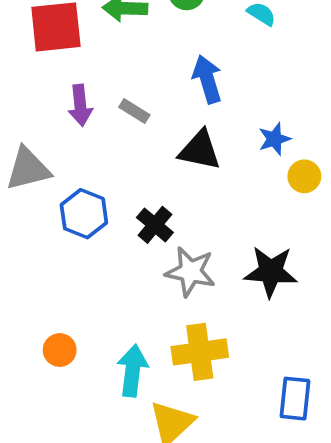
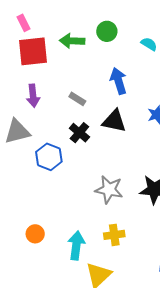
purple arrow: (80, 105) -> (33, 96), moved
black cross: (155, 225) -> (79, 133), moved
yellow cross: (200, 352) -> (114, 235), size x0.7

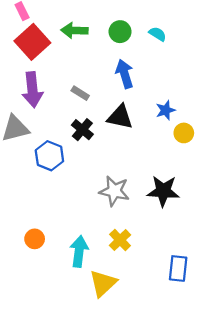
green circle: (107, 31) -> (120, 32), moved
red square: (33, 51) -> (32, 42), turned -36
purple arrow: (33, 96) -> (32, 90), size x1.4
yellow cross: (114, 235) -> (120, 240), turned -36

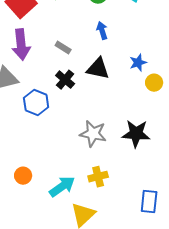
blue arrow: (125, 74) -> (102, 31), size x0.7
yellow cross: (120, 240) -> (98, 177), turned 30
cyan arrow: (79, 251) -> (62, 187), turned 48

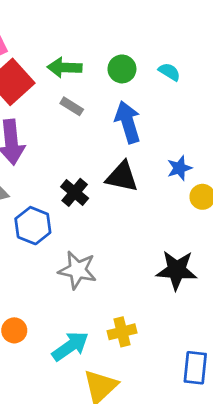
blue arrow: (102, 31) -> (128, 122), size x1.6
gray rectangle: (63, 48) -> (72, 106), moved
gray star: (93, 134) -> (77, 270), moved

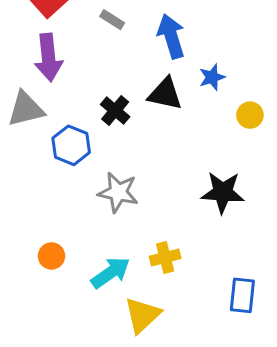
blue star: (179, 168) -> (212, 77), moved

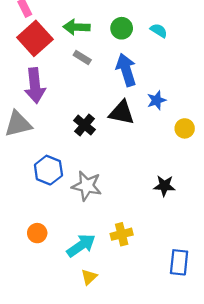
blue hexagon: (71, 145) -> (48, 170), moved
black star: (223, 192) -> (164, 186), size x0.7
yellow triangle: (142, 315) -> (89, 277), moved, size x0.6

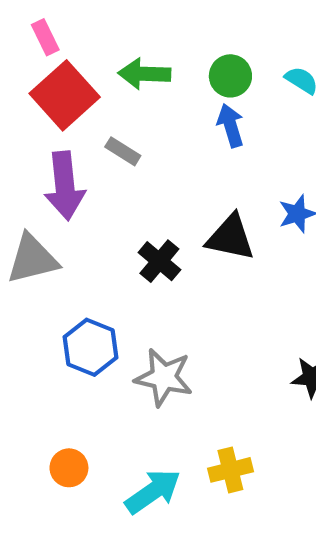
gray rectangle: (82, 58) -> (123, 151), moved
blue arrow: (126, 70) -> (230, 125), moved, size x0.7

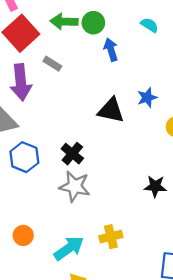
green circle: (230, 76) -> (93, 23), moved
black cross: (159, 261) -> (72, 154), moved
blue hexagon: (90, 347) -> (24, 157), moved

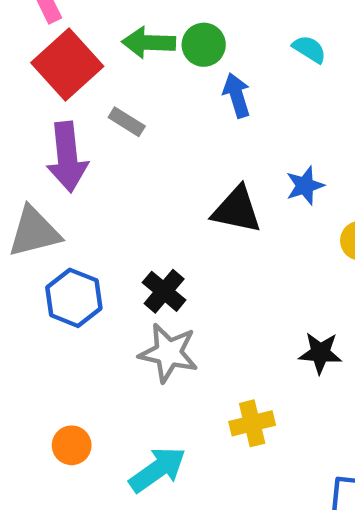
yellow cross: (111, 237) -> (252, 423), moved

